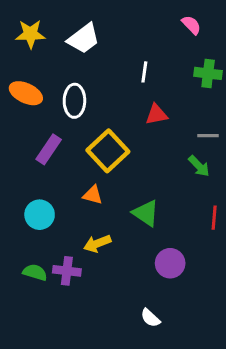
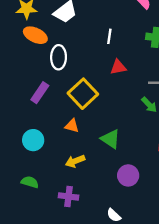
orange ellipse: (26, 93) -> (35, 35), moved
purple cross: (67, 271) -> (68, 196), moved

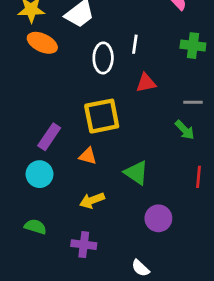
white ellipse: (59, 57) -> (103, 58), moved
purple rectangle: (40, 93) -> (49, 137), moved
yellow square: (83, 94) -> (102, 116), turned 32

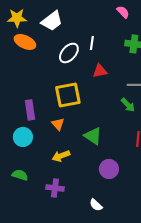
white ellipse: (103, 58) -> (69, 53), turned 40
purple rectangle: (49, 137) -> (30, 110), turned -42
orange triangle: (88, 156) -> (58, 124), turned 32

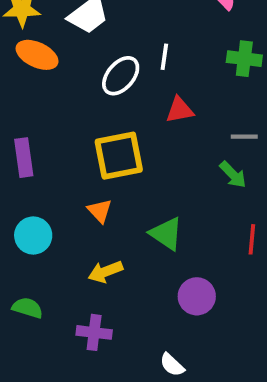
purple rectangle: (30, 110) -> (24, 158), moved

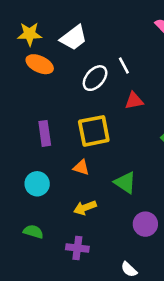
white line: (164, 57) -> (124, 65), turned -36
purple rectangle: (24, 158) -> (45, 133), moved
orange triangle: (100, 211) -> (81, 167), turned -30

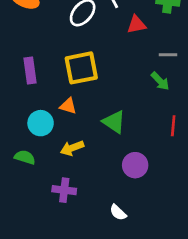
red triangle: (134, 101) -> (136, 25), moved
cyan circle: (37, 184) -> (41, 123), moved
green semicircle: (33, 232) -> (25, 157), moved

